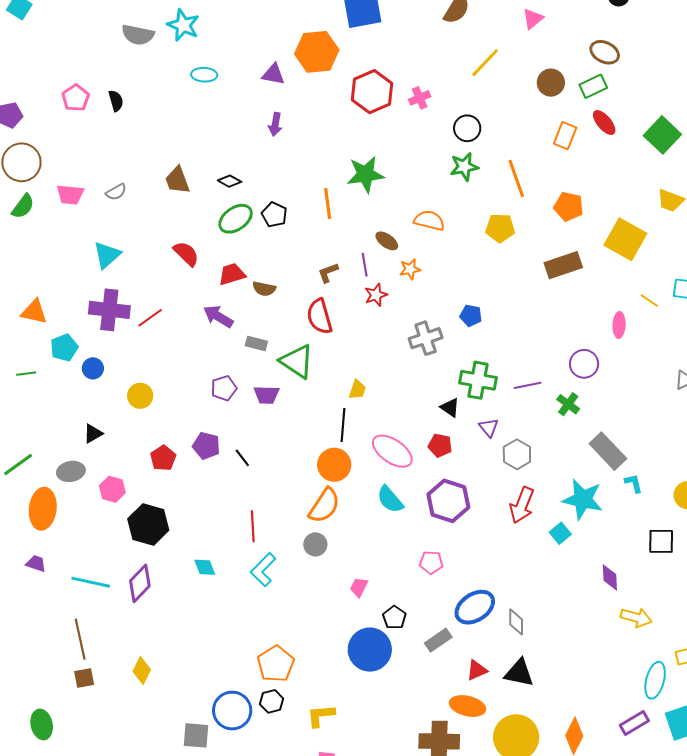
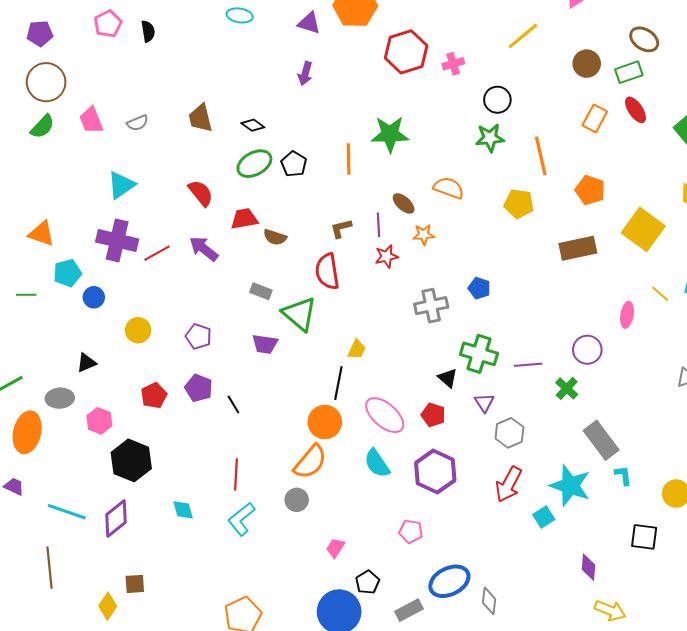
pink trapezoid: (70, 195) -> (91, 120), turned 56
purple arrow: (218, 316) -> (204, 249), moved
purple pentagon: (224, 388) -> (199, 336), moved, turned 30
brown square: (84, 678) -> (135, 584), moved

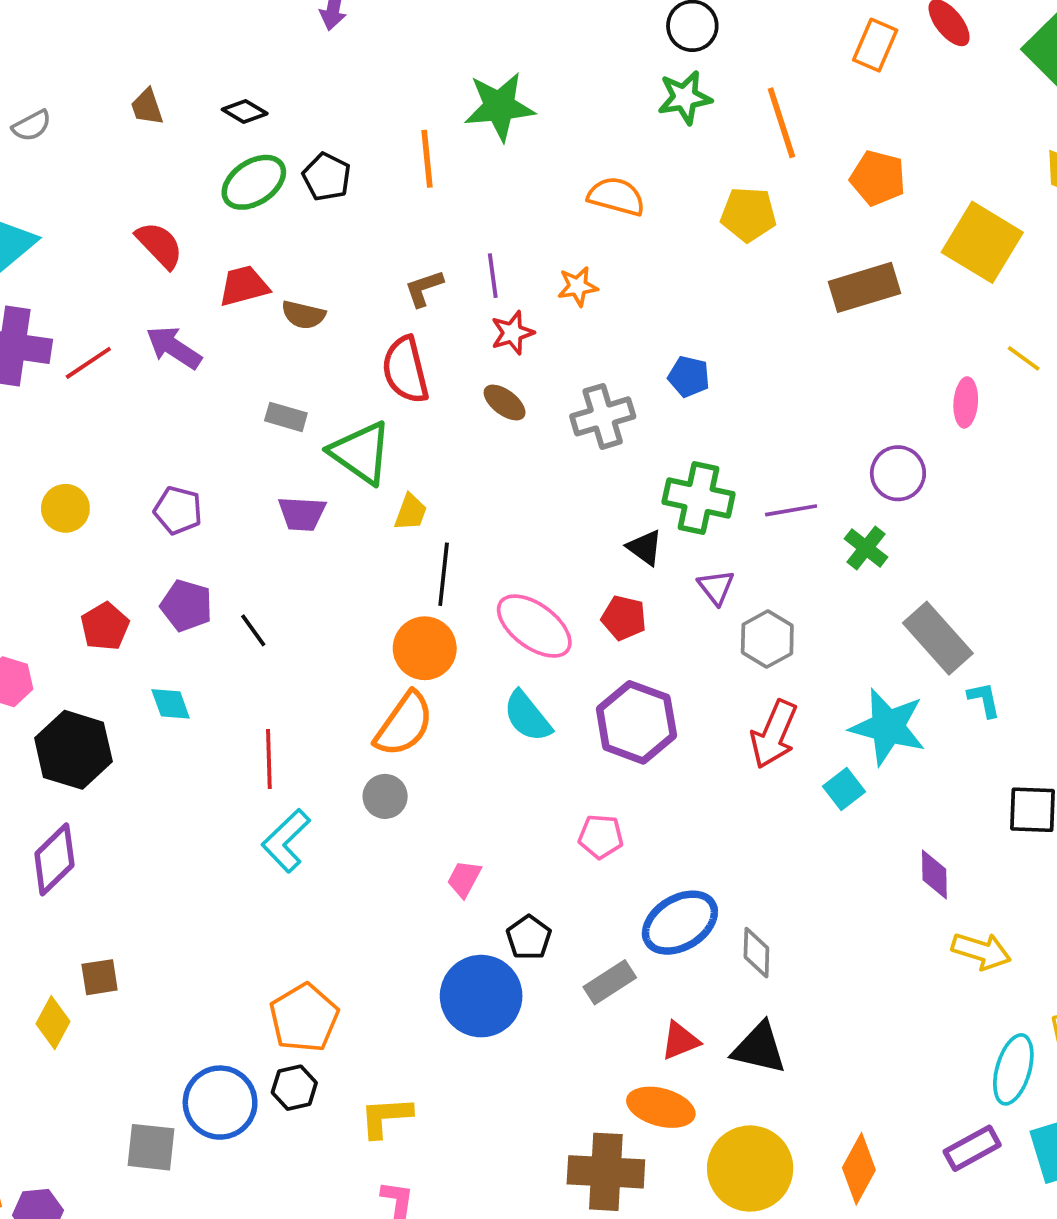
brown trapezoid: (200, 118) -> (147, 107), size x0.7
brown ellipse: (404, 203) -> (505, 403), moved
yellow trapezoid: (357, 349) -> (411, 512), moved
cyan diamond: (183, 510) -> (171, 704), moved

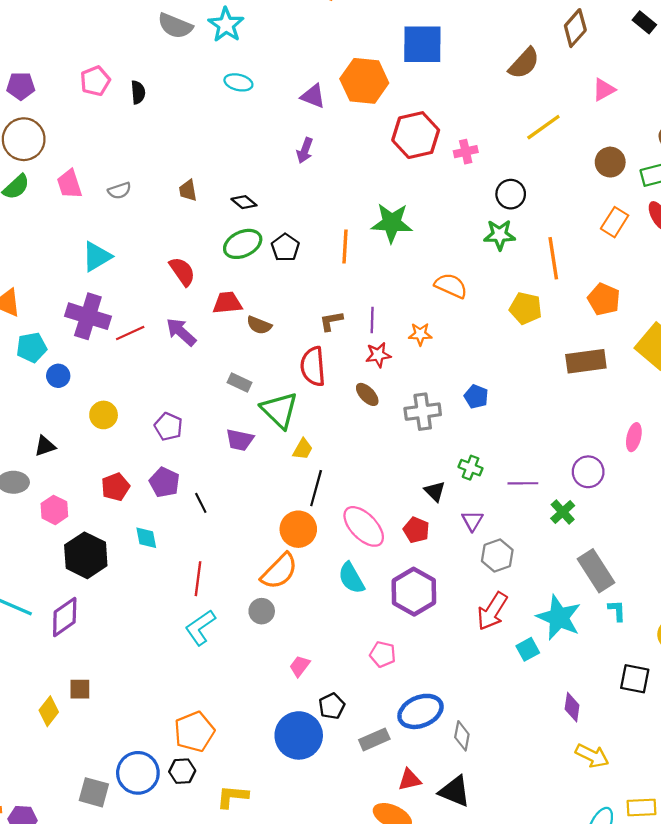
green cross: (699, 498) -> (471, 468), size x0.6

